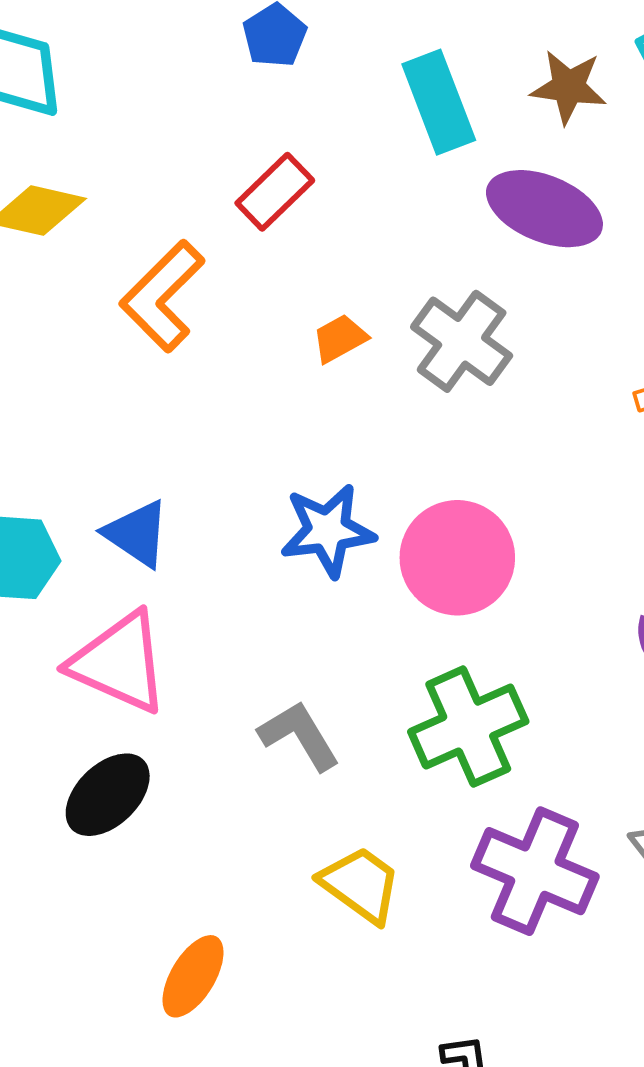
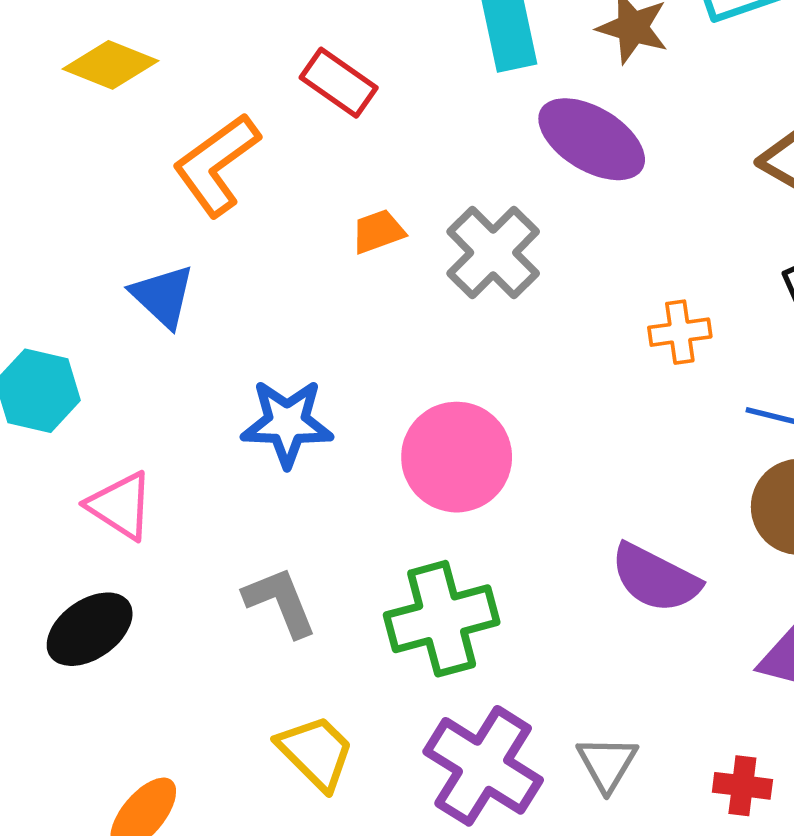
red rectangle: (275, 192) -> (339, 83), turned 70
blue star: (328, 530) -> (287, 423), moved
blue triangle: (137, 534) -> (163, 296), moved
pink triangle: (119, 663) -> (120, 506), size x0.7

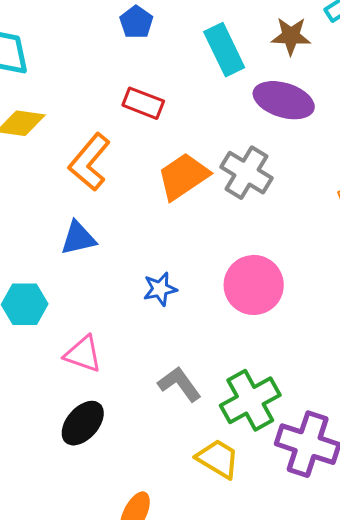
orange trapezoid: (378, 232) -> (183, 176), size x1.8
blue triangle: (163, 296) -> (78, 238), turned -42
blue star: (287, 423) -> (160, 289), size x0.7
green cross: (442, 619) -> (250, 400), moved

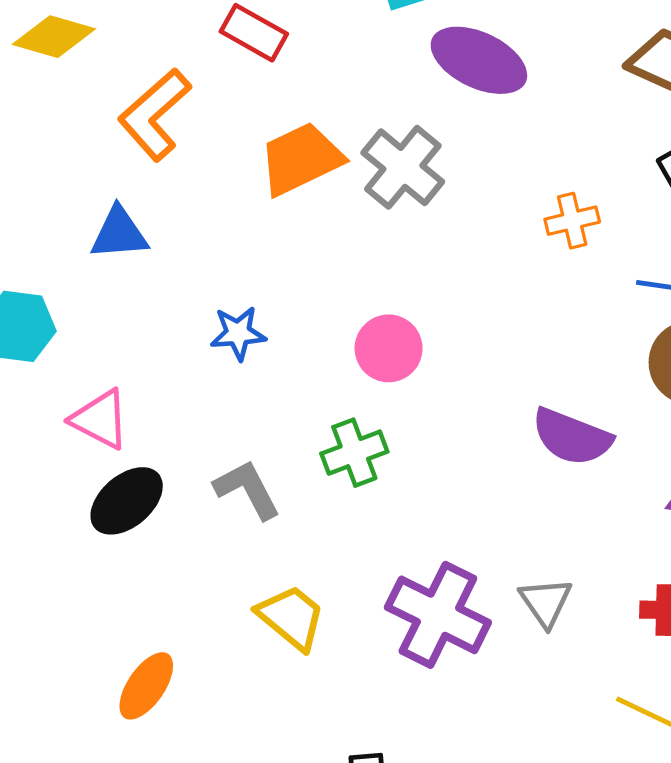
pink circle: (254, 285) -> (389, 348), size x0.7
green cross: (250, 400) -> (354, 453), moved, size x0.7
black ellipse: (83, 423) -> (127, 501), moved

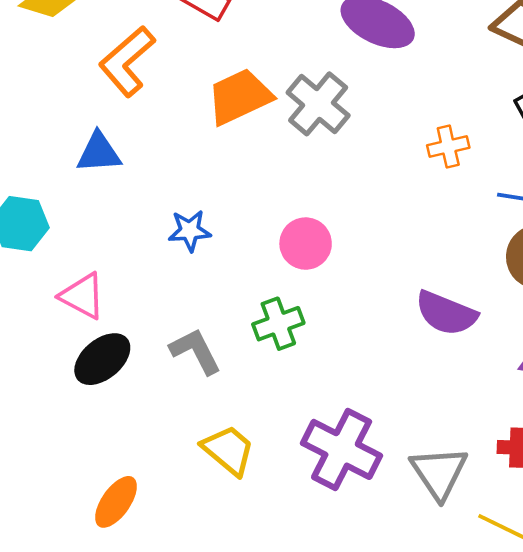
gray triangle: (546, 602) -> (439, 473), moved, size x1.4

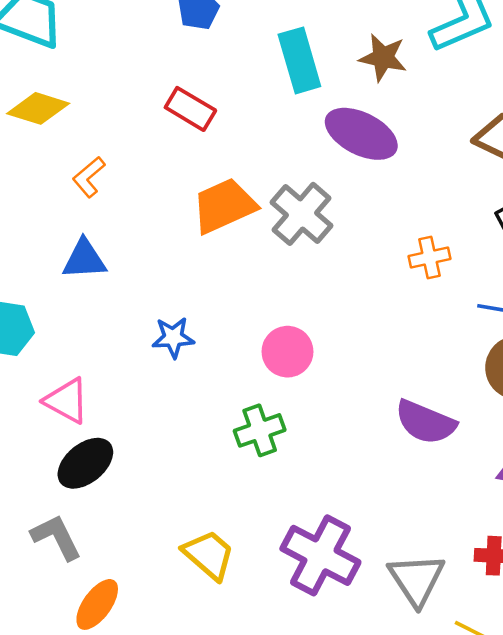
orange L-shape: (127, 61) -> (89, 177), moved, size x0.6
gray L-shape: (195, 351) -> (56, 537), moved

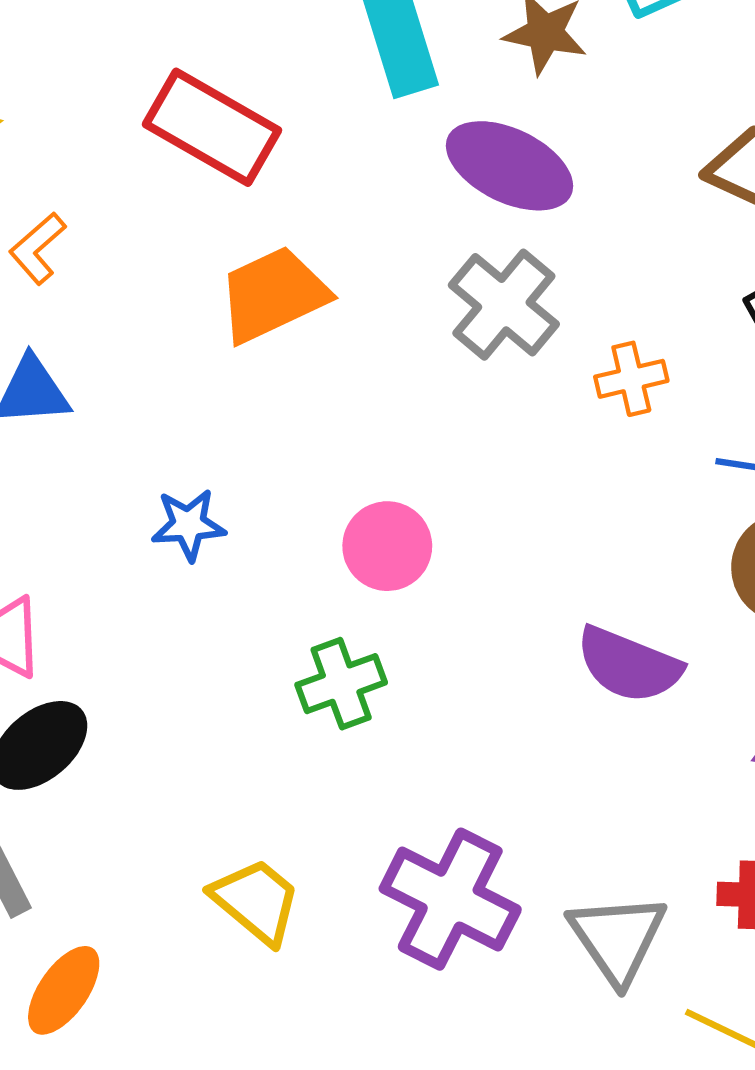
red rectangle: (190, 109) -> (212, 127), size x1.5
gray cross: (302, 214) -> (504, 305), moved

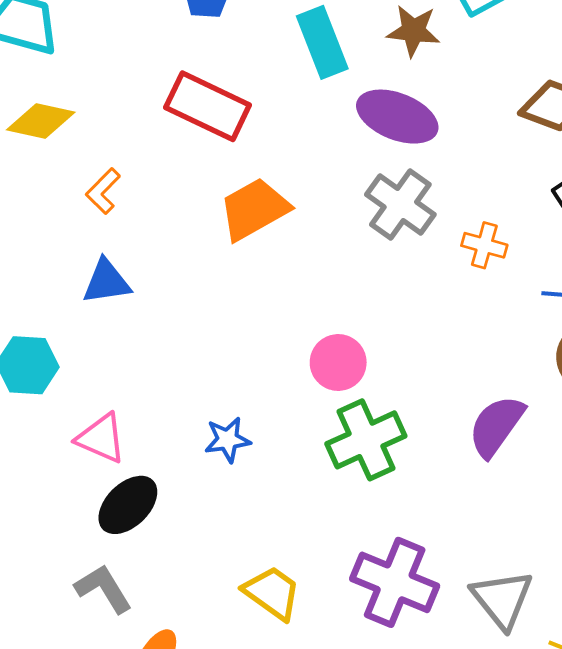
orange cross: (631, 379) -> (484, 245), turned 33
blue star: (188, 525) -> (227, 440), moved
purple semicircle: (629, 665) -> (496, 426), turned 108
green cross: (341, 684) -> (366, 440), moved, size x1.4

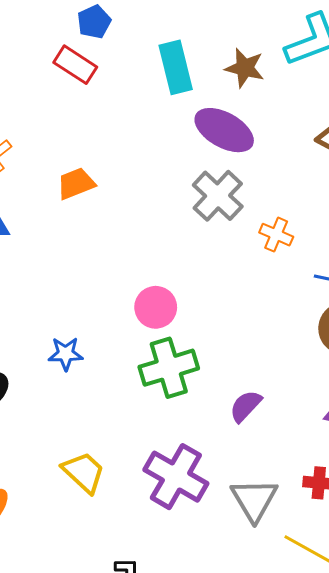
red rectangle: (208, 106) -> (75, 65), moved, size x0.7
orange trapezoid: (254, 209) -> (76, 184), moved, size x0.7
purple semicircle: (496, 426) -> (245, 406), moved, size x0.7

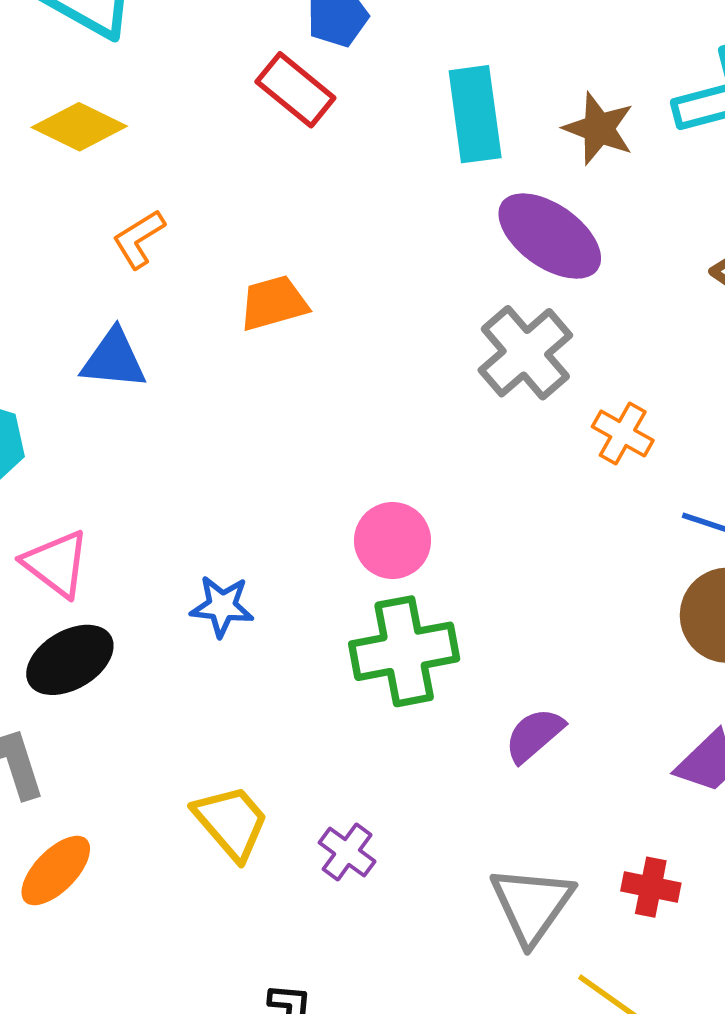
purple cross: (176, 477) -> (347, 852), moved, size x0.5

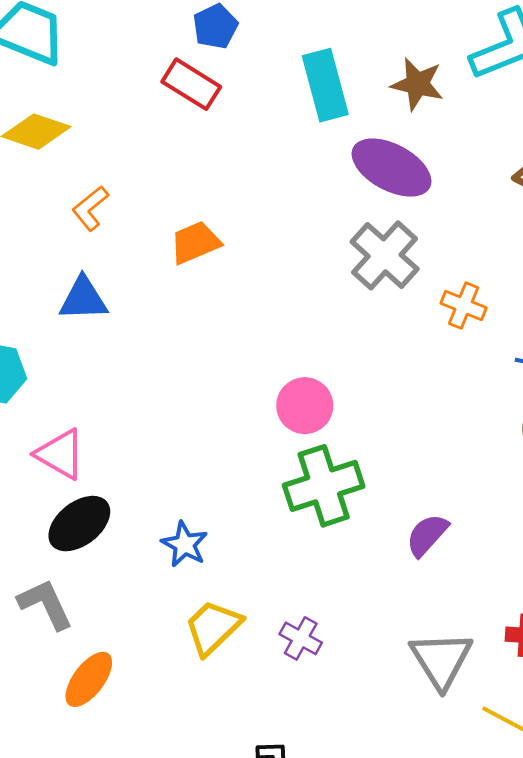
blue star: (222, 606) -> (185, 544), moved, turned 30
yellow trapezoid: (231, 822) -> (213, 627), turned -86

